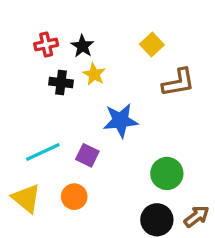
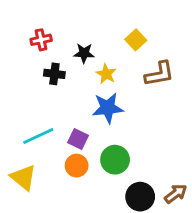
black star: (82, 46) -> (84, 53), moved, turned -30
yellow star: (94, 74) -> (106, 74), moved
green circle: (167, 173) -> (115, 160), moved
orange circle: (74, 197) -> (77, 166), moved

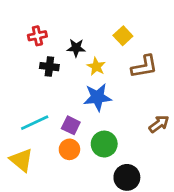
brown arrow: (176, 194) -> (159, 124), moved

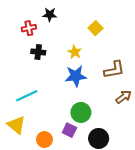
black star: (76, 48) -> (50, 15), moved
brown L-shape: (144, 67) -> (114, 70), moved
purple square: (71, 125) -> (69, 130), moved
orange circle: (69, 149) -> (44, 139), moved

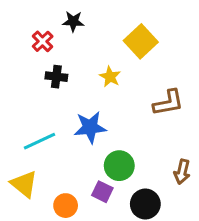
red cross: (29, 28) -> (43, 41), turned -32
yellow square: (95, 28) -> (141, 41), size x1.5
blue star: (76, 76) -> (90, 127), moved
brown arrow: (124, 97) -> (182, 172), moved, turned 140

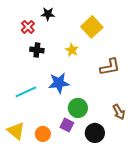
brown arrow: (182, 172) -> (119, 112), turned -42
yellow triangle: (24, 184) -> (16, 131), moved

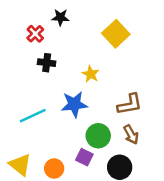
yellow star: (72, 50) -> (91, 74), moved
brown L-shape: (110, 67) -> (130, 104), moved
brown arrow: (119, 112) -> (131, 134), moved

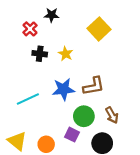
yellow star: (91, 74) -> (66, 54), moved
brown L-shape: (130, 104) -> (94, 86), moved

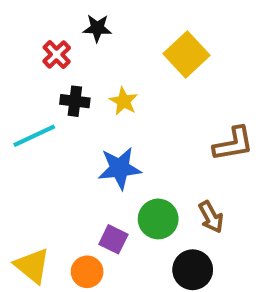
brown L-shape: (94, 86) -> (233, 144), moved
cyan line: (28, 99) -> (34, 136), moved
purple square: (72, 135) -> (113, 239), moved

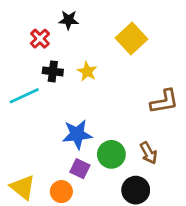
blue star: (120, 168) -> (77, 134), moved

